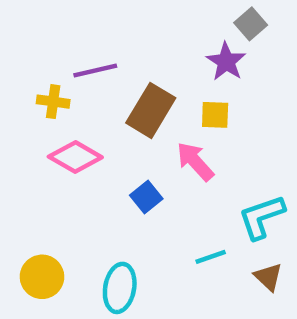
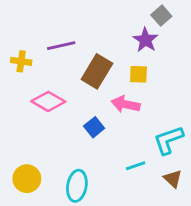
yellow cross: (53, 102) -> (21, 61), moved
pink arrow: (195, 161) -> (126, 104), turned -36

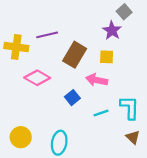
yellow cross: (21, 61) -> (16, 47), size x1.5
cyan L-shape: (168, 140) -> (130, 107), turned 110
cyan line: (136, 166) -> (101, 113), moved

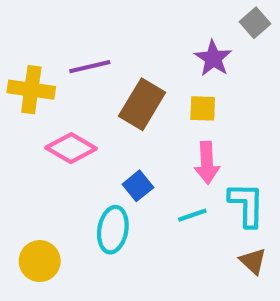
gray square: (124, 12) -> (255, 23), moved
pink arrow: (97, 80) -> (207, 163), moved, turned -105
cyan ellipse: (59, 143) -> (113, 230), moved

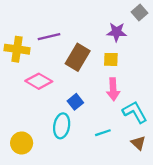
purple star: (213, 58) -> (117, 32), turned -30
cyan L-shape: (247, 205) -> (135, 112), turned -30
cyan line: (192, 215) -> (103, 133), moved

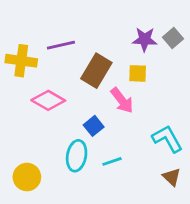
gray square: (139, 13) -> (173, 38), moved
pink arrow: (113, 89) -> (122, 100), moved, turned -35
cyan line: (103, 133) -> (112, 161), moved

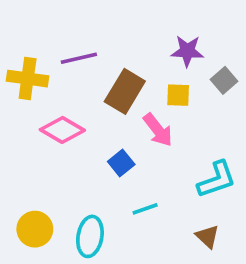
gray square: (173, 38) -> (224, 80), moved
cyan L-shape: (167, 139) -> (217, 180), turned 100
cyan ellipse: (77, 156) -> (90, 236), moved
brown triangle: (172, 177) -> (207, 236), moved

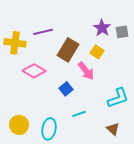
purple star: (187, 51) -> (102, 28), turned 30
gray square: (224, 80) -> (122, 32), moved, turned 32
yellow square: (178, 95) -> (97, 52), turned 32

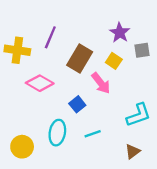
purple line: (43, 32) -> (50, 37), turned -54
gray square: (122, 32) -> (142, 50), moved
cyan ellipse: (49, 129) -> (57, 133), moved
brown triangle: (113, 129) -> (133, 151), turned 40

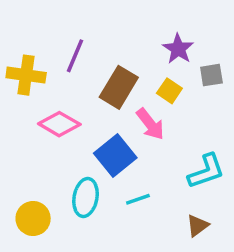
blue square: (77, 104) -> (115, 156), size x1.6

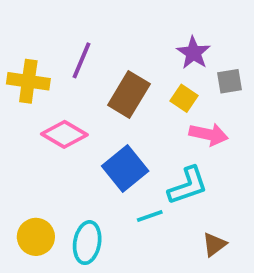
pink arrow: (150, 124) -> (209, 134), moved, turned -40
cyan L-shape: (206, 171) -> (188, 186), moved
cyan ellipse: (86, 198) -> (87, 243), moved

